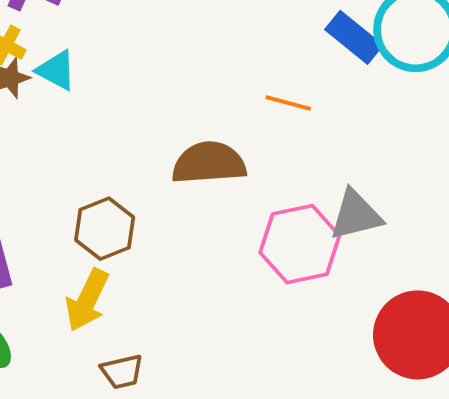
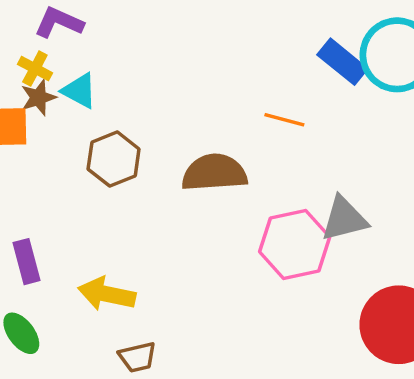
brown hexagon: (105, 229) -> (114, 159), moved
yellow arrow: (87, 300) -> (107, 294), turned 76

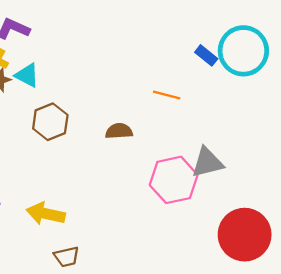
blue rectangle: (342, 62) -> (206, 55), size x0.7
brown semicircle: (214, 173) -> (119, 131), size x0.6

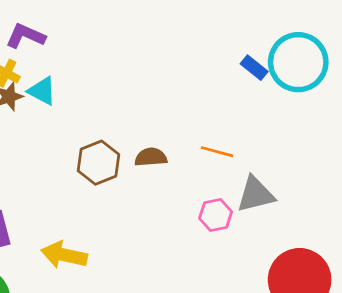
orange line: (167, 95) -> (217, 152), moved
brown hexagon: (50, 122) -> (98, 163), moved
pink hexagon: (174, 180) -> (216, 215), size x0.6

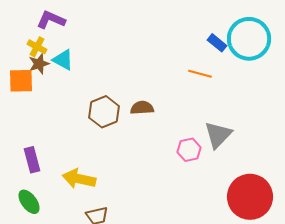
orange line: (217, 152) -> (200, 74), moved
gray triangle: (256, 194) -> (218, 135), turned -32

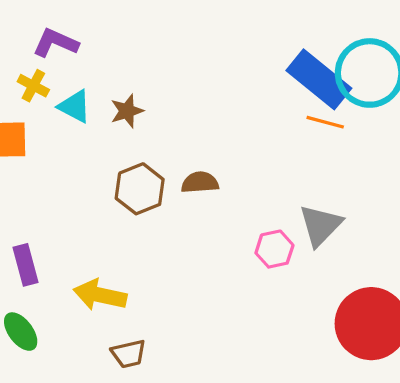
blue rectangle: (217, 43) -> (319, 79), size x2.0
brown star: (39, 64) -> (127, 111), moved
orange line: (200, 74) -> (325, 122), moved

